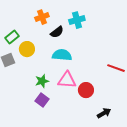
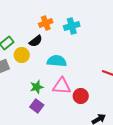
orange cross: (42, 17) -> (46, 23), moved
black semicircle: (57, 32) -> (36, 41), moved

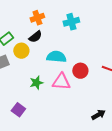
orange cross: (46, 23) -> (37, 18), moved
red circle: (81, 96) -> (80, 71), moved
purple square: (37, 106) -> (18, 110), moved

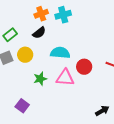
cyan cross: (71, 22) -> (63, 15), moved
yellow circle: (21, 51) -> (25, 55), moved

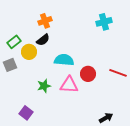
cyan cross: (63, 15) -> (104, 22), moved
yellow circle: (25, 55) -> (29, 52), moved

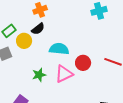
pink triangle: (69, 85) -> (64, 74), turned -30

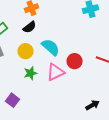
yellow circle: (24, 41) -> (26, 51), moved
cyan semicircle: (59, 49) -> (50, 47), turned 36

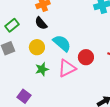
black semicircle: (30, 27) -> (41, 23), turned 88

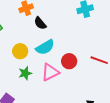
black semicircle: (41, 23) -> (40, 23), moved
cyan semicircle: (62, 43) -> (45, 47), turned 108

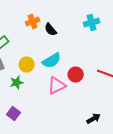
black semicircle: (40, 23) -> (51, 30), moved
green star: (25, 73) -> (17, 82), moved

